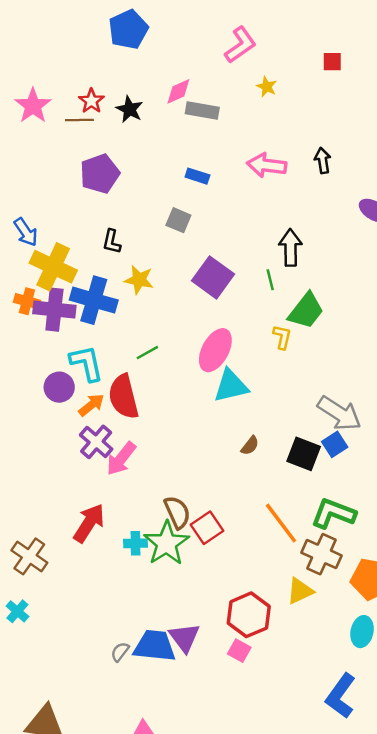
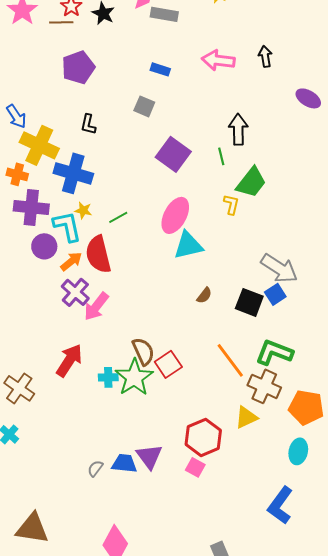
yellow star: (139, 280) -> (83, 210), moved, size x0.7
purple cross: (54, 310) -> (31, 207), moved
blue trapezoid: (155, 646) -> (124, 463), size x0.7

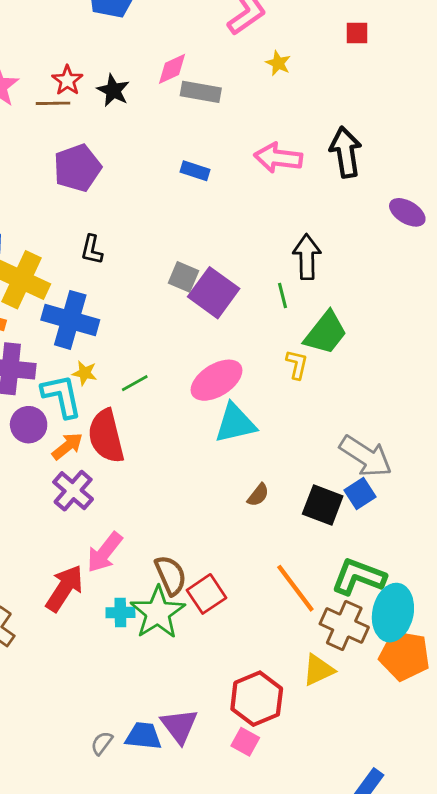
black arrow: (265, 56) -> (346, 152), size x1.6
gray square: (144, 106) -> (184, 277), moved
pink ellipse: (175, 215) -> (217, 380), turned 30
pink arrow: (96, 306) -> (105, 552), moved
cyan ellipse: (298, 451) -> (393, 613), moved, size x1.5

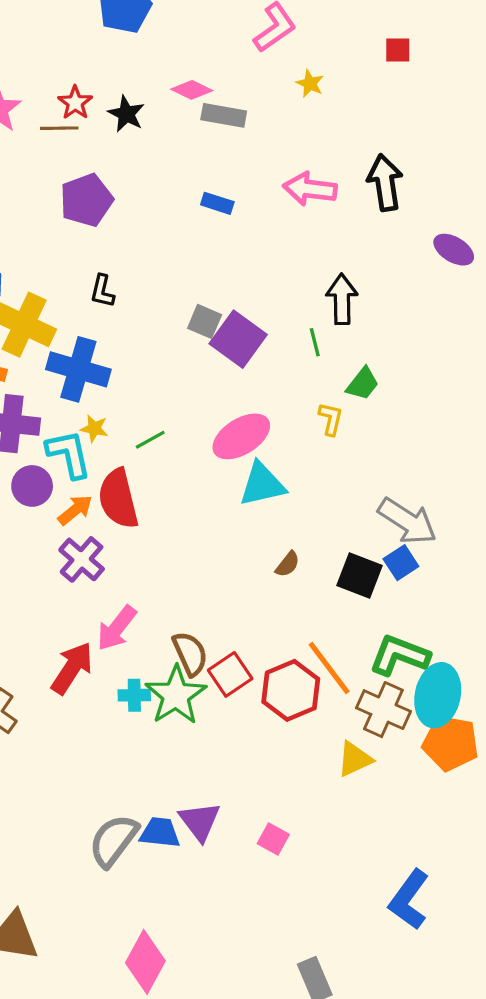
pink diamond: (172, 69) -> (192, 90), turned 51
green trapezoid: (326, 333) -> (363, 384), size x0.7
red hexagon: (257, 699) -> (291, 690), moved
gray semicircle: (102, 743) -> (114, 841), size x2.0

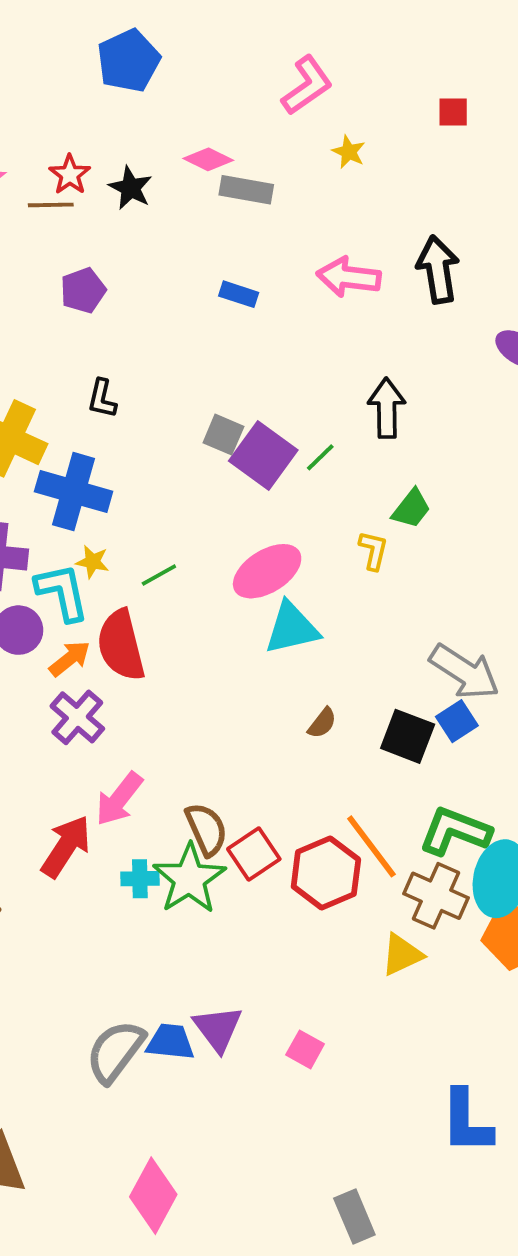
purple pentagon: (86, 200) -> (83, 290), size x0.7
green line: (315, 342) -> (320, 457), moved, turned 60
blue L-shape: (409, 900) -> (466, 1122), turned -36

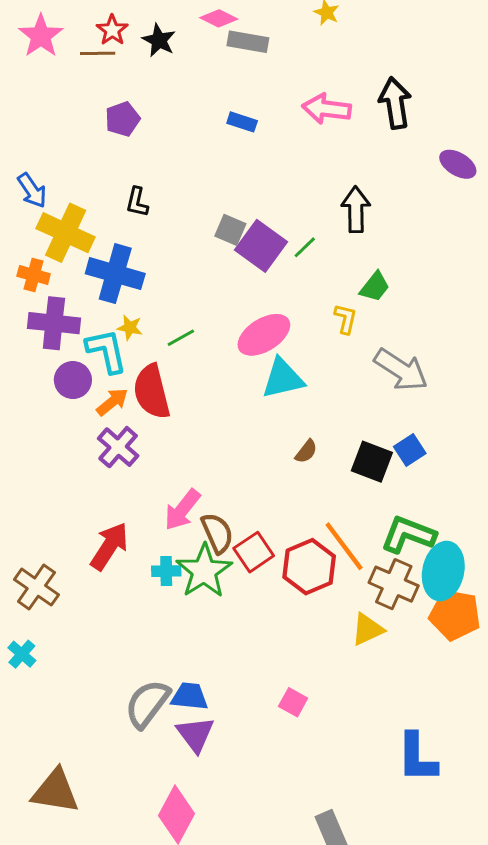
gray arrow: (464, 672) -> (401, 370), moved
pink arrow: (119, 799) -> (182, 510), moved
purple triangle: (218, 1029) -> (195, 734), moved

